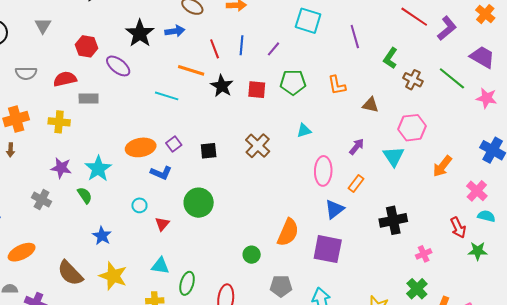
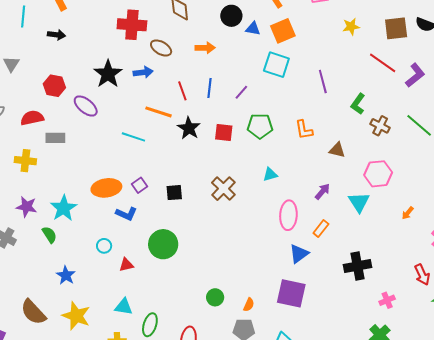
orange arrow: (442, 166) -> (408, 213), size x0.6
red triangle: (162, 224) -> (126, 265), turned 35
orange semicircle: (288, 232) -> (249, 305), moved, size x0.5

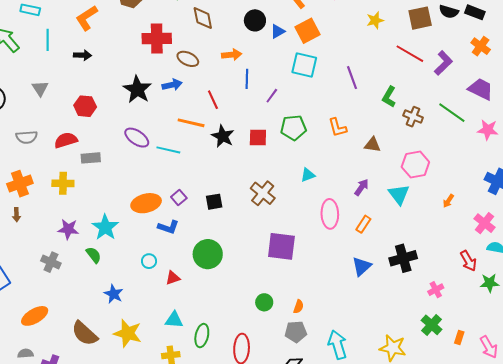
blue triangle: (253, 29) -> (278, 31), turned -35
blue line: (209, 88) -> (247, 79), moved
purple ellipse: (86, 106) -> (137, 138), moved
blue triangle: (299, 254) -> (362, 266), moved
purple square: (291, 293) -> (281, 246), moved

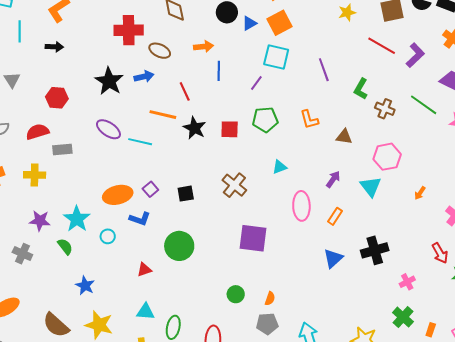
purple line: (272, 96) -> (256, 83), moved
cyan circle: (149, 261) -> (108, 236), moved

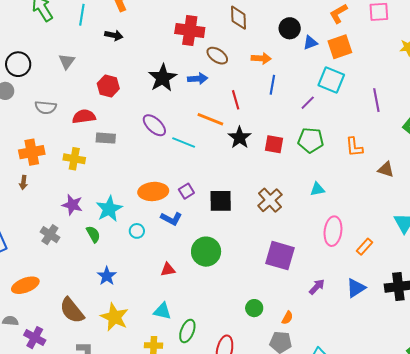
purple arrow: (333, 179) -> (317, 287), moved
black square: (186, 194) -> (221, 201), size x1.4

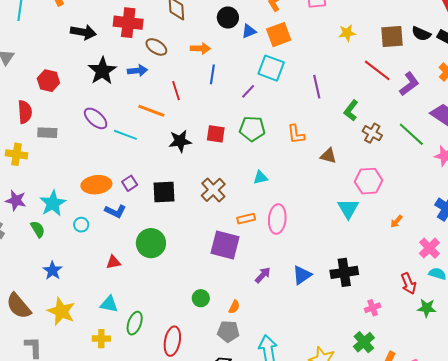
black arrow: (114, 35) -> (83, 32), moved, size x1.4
red semicircle: (84, 117) -> (25, 112), turned 95
black star: (240, 138) -> (180, 141), moved, turned 30
orange rectangle: (364, 247) -> (246, 219), moved, turned 36

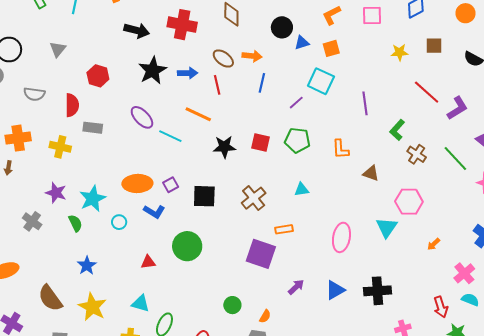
orange square: (279, 35) -> (331, 48), size x0.7
brown square: (392, 36) -> (434, 46), moved, size x0.7
brown ellipse: (156, 47) -> (223, 59), moved
red line: (176, 91) -> (217, 85), moved
pink ellipse: (277, 219) -> (341, 237), moved

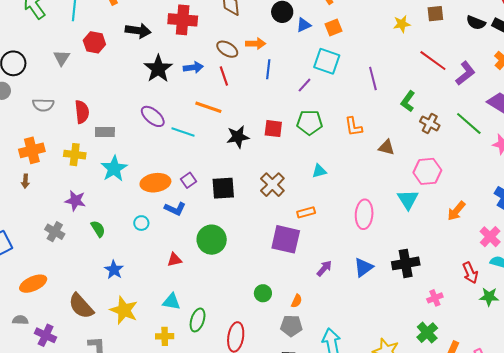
red hexagon: (98, 76) -> (94, 42), moved
cyan star: (92, 199) -> (114, 169), moved
orange arrow: (434, 244) -> (456, 211), size x1.5

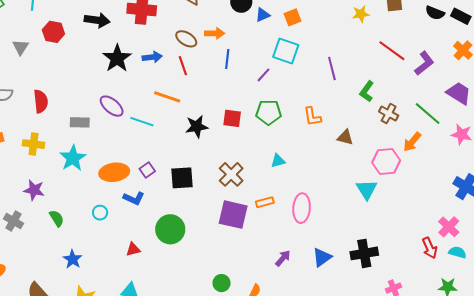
gray rectangle: (105, 132) -> (80, 122), moved
orange arrow: (456, 211) -> (412, 142), moved
pink ellipse: (364, 214) -> (302, 208), moved
purple square: (286, 239) -> (233, 215), moved
red arrow: (470, 273) -> (430, 248), moved

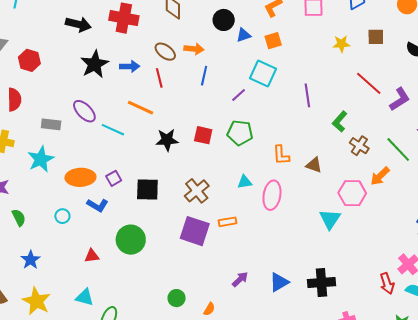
red hexagon: (53, 32) -> (29, 60), moved
orange L-shape: (312, 117) -> (281, 155), moved
pink ellipse: (302, 208) -> (272, 195), moved

